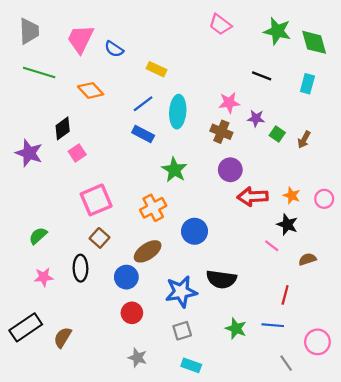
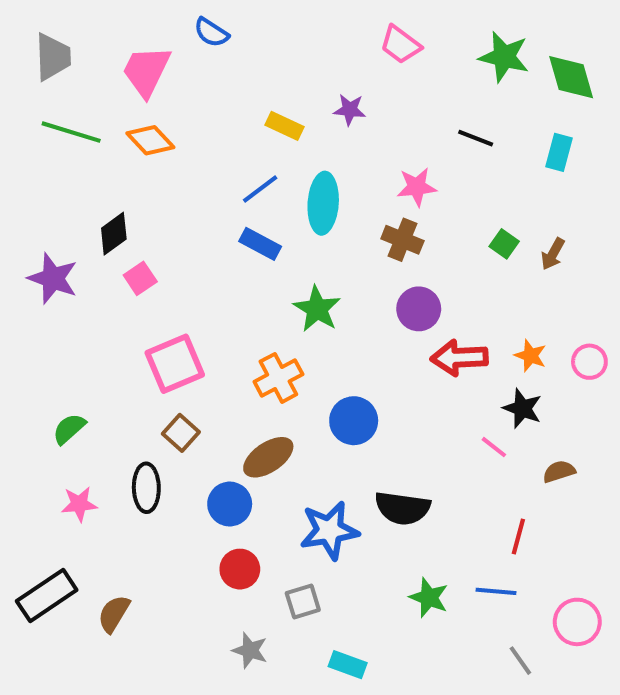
blue semicircle: (114, 49) -> (211, 32), moved
orange diamond: (91, 90) -> (150, 140), moved
purple star: (256, 118) -> (350, 110), moved
gray square: (182, 331) -> (303, 602), moved

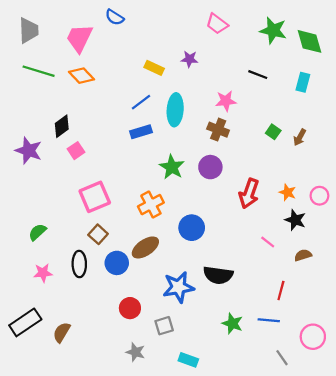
blue rectangle: (260, 244) -> (141, 132), turned -45
purple circle: (419, 309) -> (210, 167), moved
red arrow: (459, 358) -> (249, 194), turned -68
black star: (522, 408) -> (295, 220), moved
blue circle: (230, 504) -> (117, 263), moved

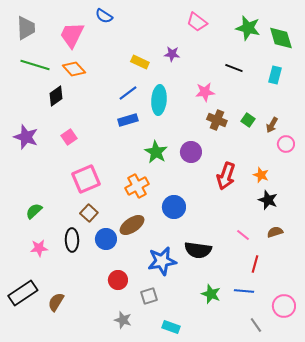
black diamond: (62, 126) -> (56, 96), moved
brown cross: (218, 130) -> (217, 120), moved
pink circle: (319, 196) -> (286, 144), moved
pink line: (268, 242) -> (243, 235), moved

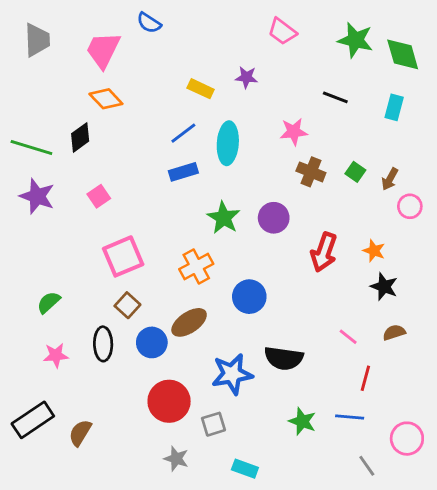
green line: (35, 65) -> (31, 148), moved
red circle: (118, 280) -> (169, 401), size x1.5

